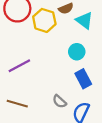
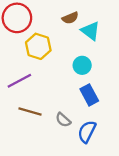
yellow hexagon: (44, 20) -> (38, 46), moved
brown line: (17, 104) -> (30, 112), moved

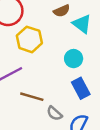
brown line: (30, 112) -> (32, 97), moved

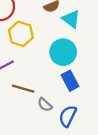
cyan circle: (74, 59) -> (63, 52), size x1.5

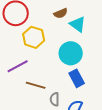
gray semicircle: (45, 105) -> (55, 99), turned 48

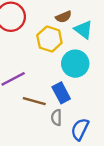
yellow hexagon: (34, 37) -> (49, 39), moved
blue rectangle: (77, 78) -> (61, 93), moved

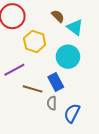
brown semicircle: (64, 17) -> (58, 16), turned -112
yellow hexagon: (49, 39) -> (35, 41), moved

